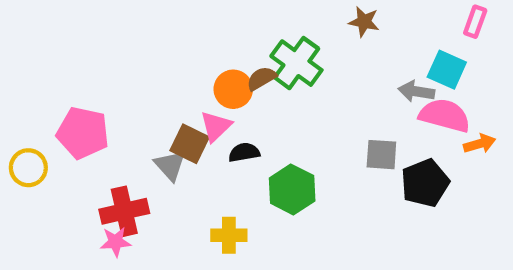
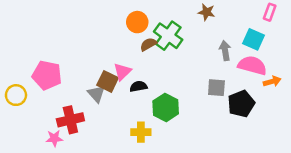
orange circle: (233, 89) -> (137, 22), moved
gray arrow: (416, 91) -> (225, 51), moved, turned 72
yellow cross: (229, 235) -> (141, 132), moved
pink star: (116, 242) -> (54, 138), moved

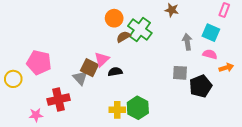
pink semicircle: (252, 65) -> (210, 54), size x0.6
green hexagon: (166, 107) -> (138, 108), moved
pink star: (54, 138) -> (36, 115), moved

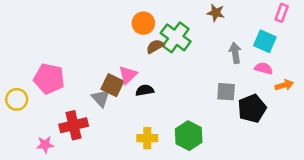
green hexagon: (138, 108) -> (189, 136), moved

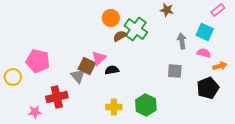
pink rectangle: (282, 13) -> (218, 10), turned 32
black pentagon: (252, 108) -> (208, 88), moved

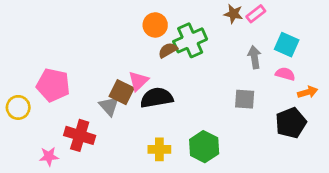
pink rectangle: (218, 10) -> (256, 14), moved
green cross: (136, 29) -> (190, 40), turned 30
black semicircle: (112, 70) -> (157, 98), size x1.6
red cross: (57, 97) -> (80, 135), turned 30

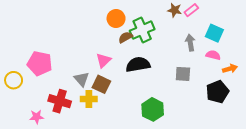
brown square: (122, 92) -> (101, 84), moved
black semicircle: (157, 98) -> (138, 64), moved
yellow cross: (159, 149) -> (89, 99), moved

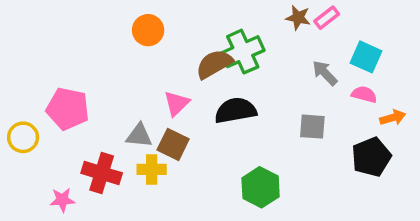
orange circle: (116, 19) -> (148, 30), moved
brown semicircle: (125, 37) -> (214, 64), size x1.5
gray arrow: (190, 43) -> (325, 73), turned -35
gray triangle: (82, 79) -> (139, 136), turned -42

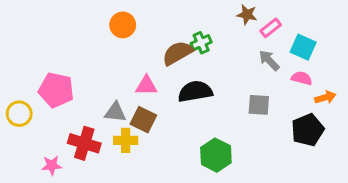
pink rectangle: (327, 18) -> (271, 28), moved
green cross: (243, 52) -> (201, 43), size x0.6
pink triangle: (177, 103) -> (146, 86), turned 45

